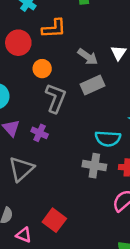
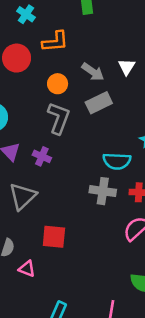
orange circle: (42, 69) -> (58, 84), moved
red square: (54, 220) -> (54, 237), moved, turned -30

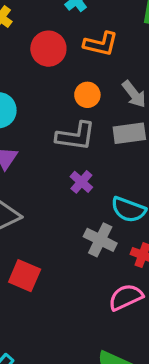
gray L-shape: (59, 118) -> (76, 136), turned 60
purple cross: (42, 156) -> (81, 182), moved

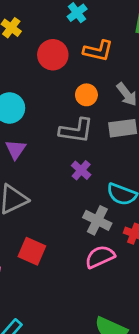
pink semicircle: (126, 297) -> (100, 257), moved

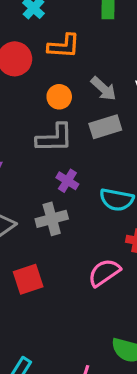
gray cross: (97, 220) -> (52, 219), moved, turned -32
red square: (32, 251) -> (28, 279), turned -32

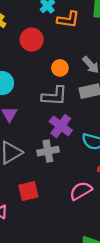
orange L-shape: (64, 46) -> (68, 19), moved
purple cross: (67, 181) -> (61, 126), size x1.5

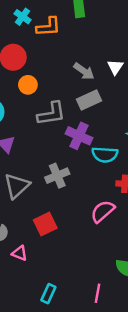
orange circle: (60, 68) -> (28, 85), moved
purple cross: (61, 126) -> (79, 136), moved

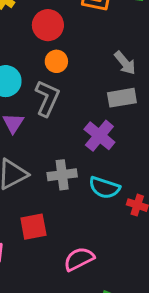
gray L-shape: (51, 114) -> (47, 98), moved, turned -72
cyan semicircle: (105, 155) -> (104, 188), moved
pink semicircle: (103, 211) -> (79, 259), moved

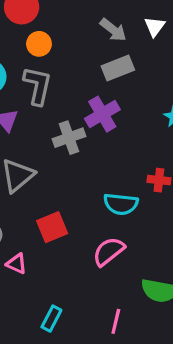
purple cross: (99, 136) -> (102, 114), turned 32
gray cross: (62, 175) -> (69, 138), moved
cyan semicircle: (104, 188) -> (121, 204), moved

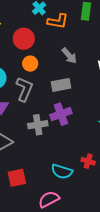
gray arrow: (113, 30) -> (69, 56), moved
gray rectangle: (118, 68) -> (61, 85), moved

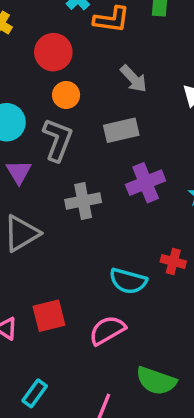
purple cross: (61, 114) -> (146, 183), moved
red square: (17, 178) -> (49, 316), moved

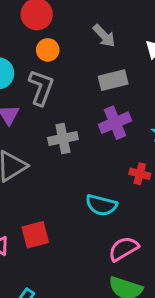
gray rectangle: (121, 130) -> (113, 80), moved
red cross: (173, 261) -> (140, 174), moved
pink semicircle: (107, 330) -> (124, 249), moved

